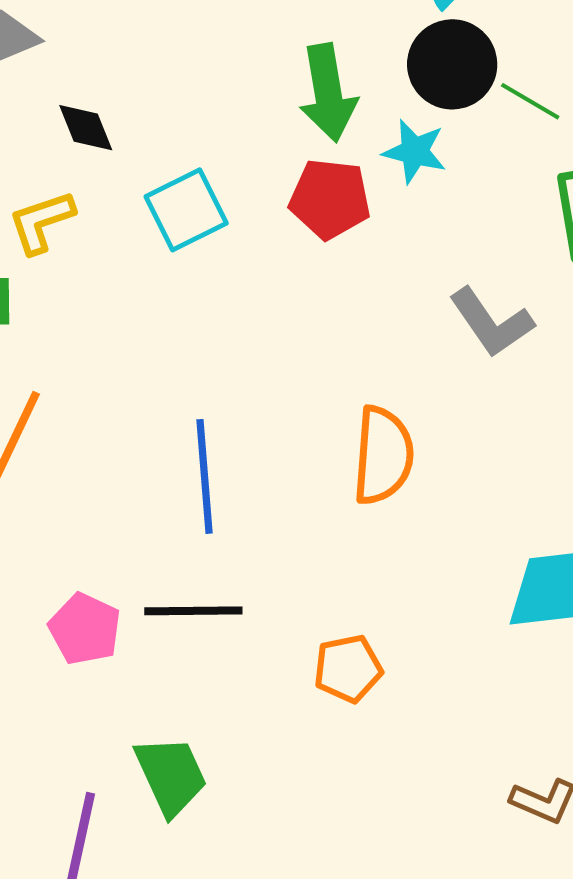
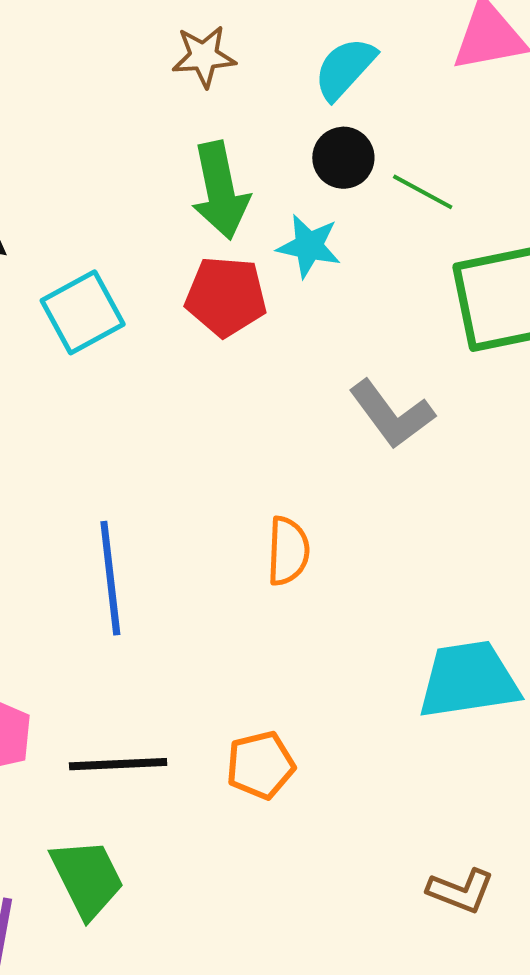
black circle: (452, 64) -> (343, 158), size x0.7
orange semicircle: (383, 455) -> (288, 551), size x0.7
black line: (193, 611) -> (118, 764), moved

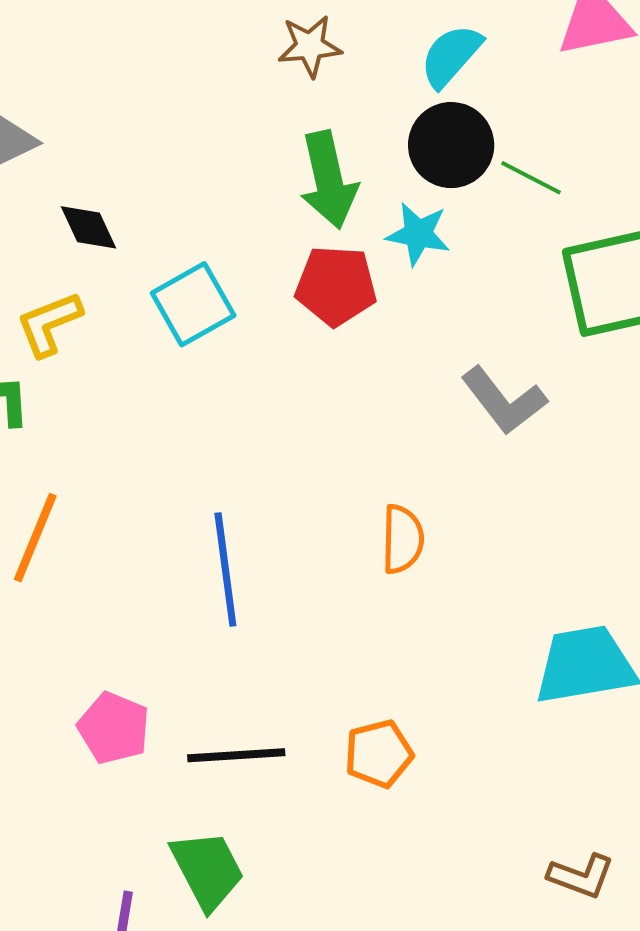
black circle: (343, 158) -> (451, 145), size x1.4

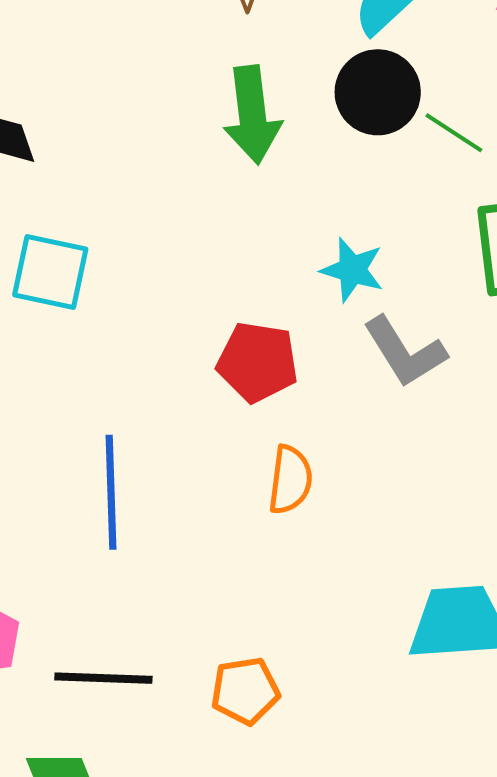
cyan star: (418, 234) -> (352, 270), moved
red pentagon: (336, 286) -> (258, 362), moved
cyan square: (193, 304) -> (50, 272), moved, turned 36

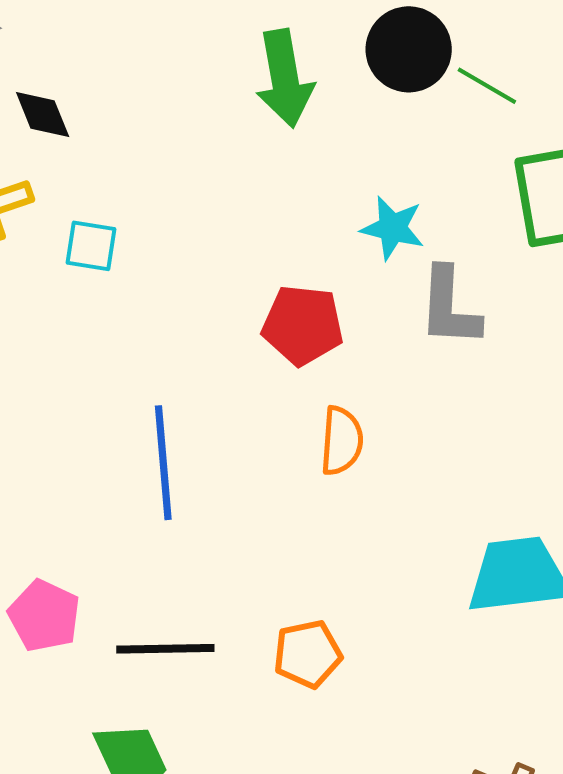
cyan square: (50, 272) -> (91, 246), size x0.7
gray L-shape: (405, 352) -> (449, 307), turned 38

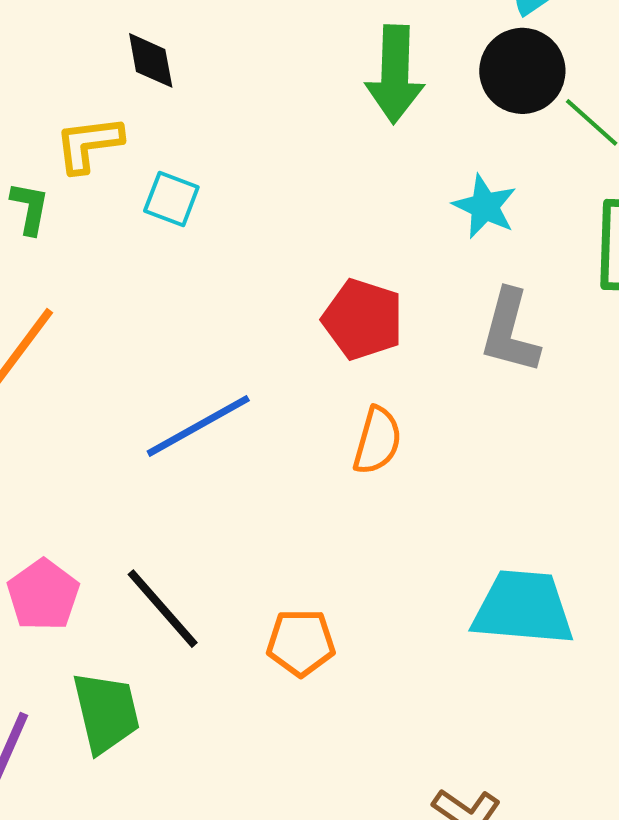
cyan star: (393, 228) -> (485, 206), moved
blue line: (163, 463) -> (198, 426), turned 54
pink pentagon: (44, 616) -> (43, 595), moved
black line: (165, 649) -> (163, 609), turned 38

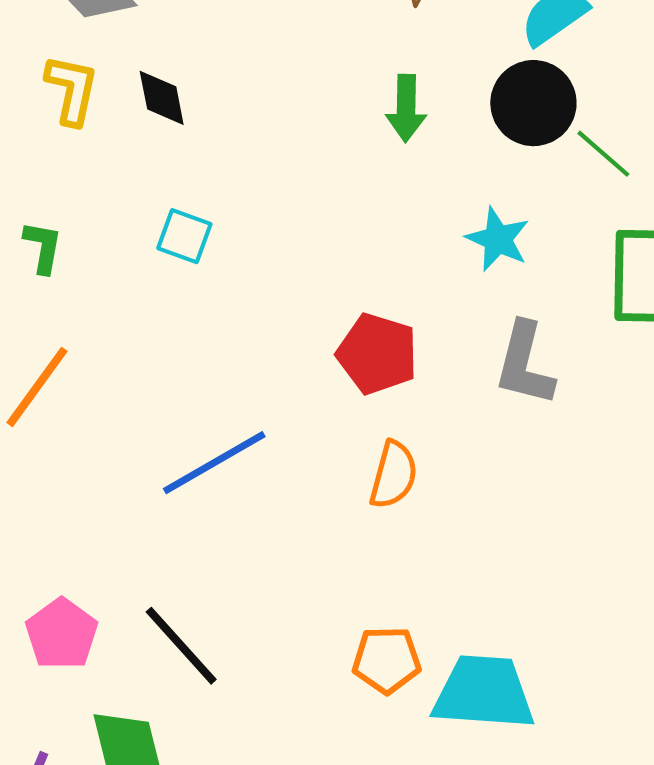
green arrow: (395, 74) -> (406, 108), size x0.7
yellow L-shape: (89, 144) -> (72, 90), moved, turned 110
cyan trapezoid: (523, 608) -> (484, 693), moved
orange pentagon: (301, 643) -> (387, 660), moved

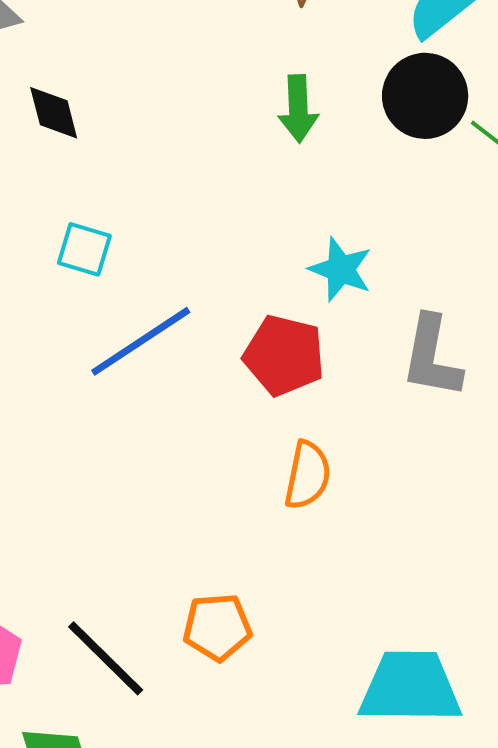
cyan star: (498, 239) -> (341, 269), moved
blue line: (214, 463) -> (141, 341), moved
orange pentagon: (387, 660) -> (217, 627), moved

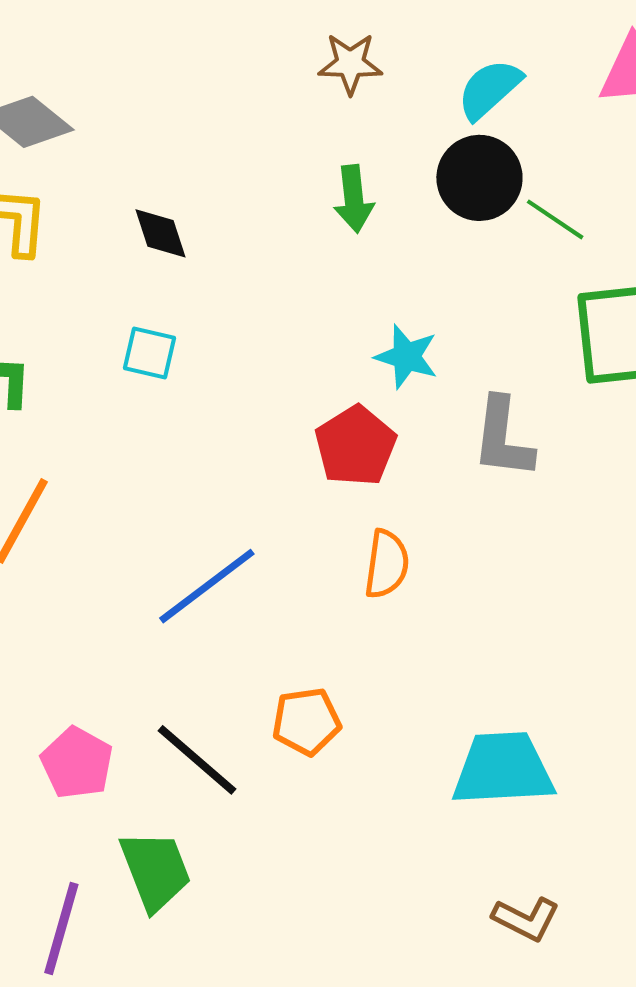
black diamond: (54, 113) -> (160, 233), moved
blue line: (141, 341) -> (207, 586), moved
red pentagon: (284, 355) -> (356, 446), turned 30

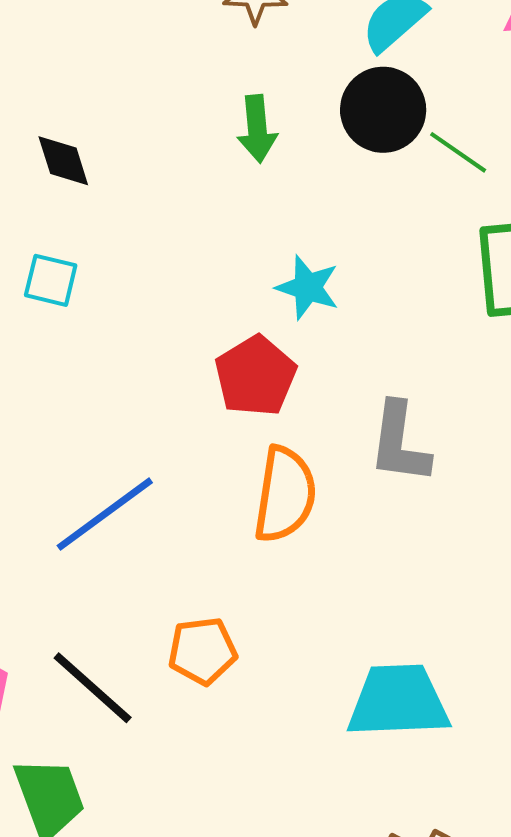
gray L-shape: (503, 438) -> (399, 443), moved
orange semicircle: (387, 564) -> (285, 495), size x1.4

